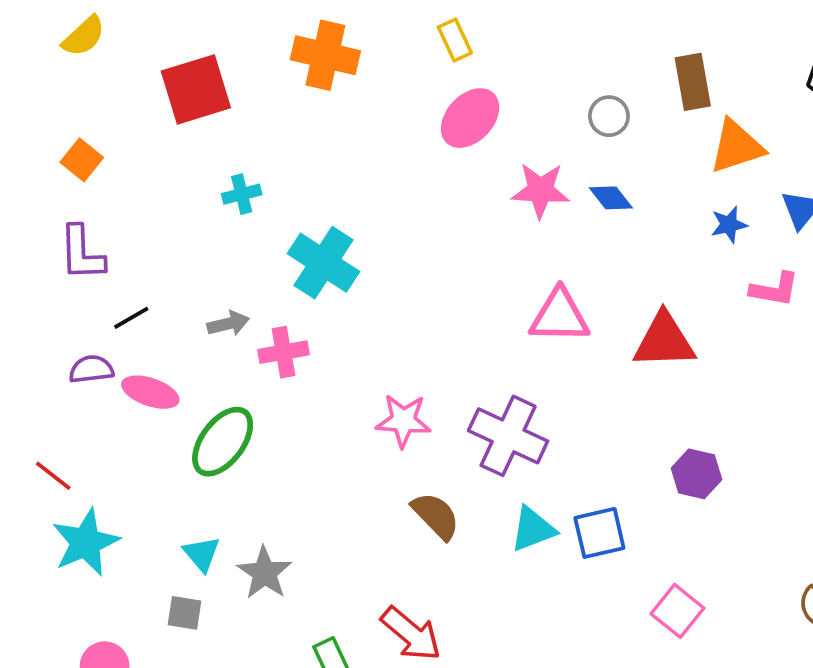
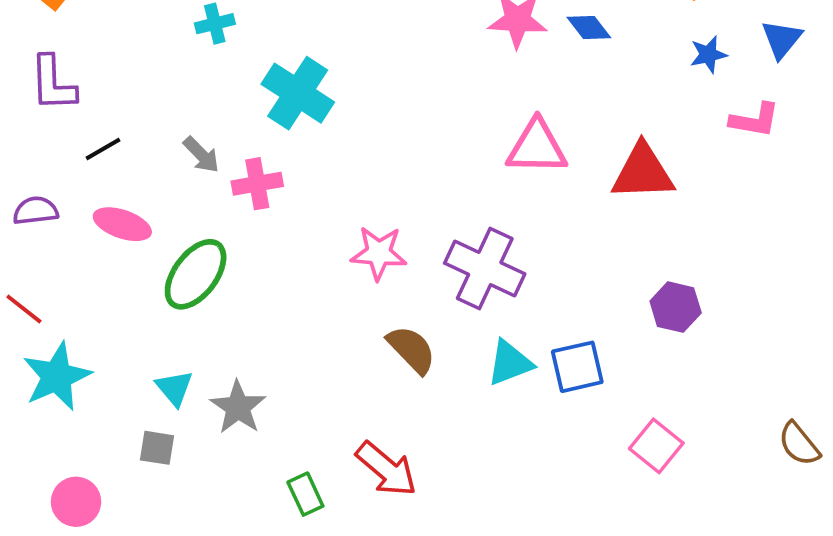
gray arrow: (228, 324) -> (201, 155), turned 60
purple semicircle: (91, 369) -> (36, 211), moved

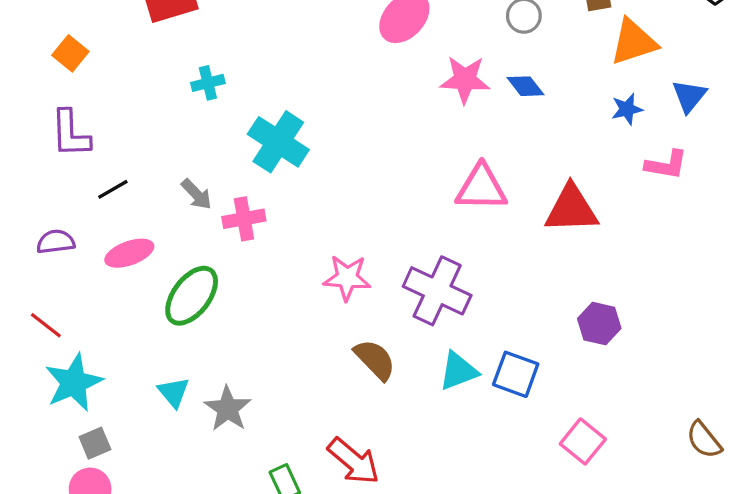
pink ellipse: (122, 224) -> (129, 253), turned -39
blue square: (577, 367) -> (516, 374), turned 33
gray square: (157, 448) -> (95, 443), moved, turned -32

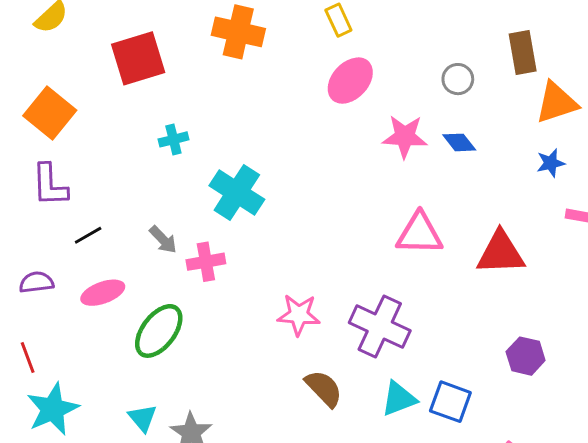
orange square: (70, 53) -> (50, 113), size x1.6
red line: (46, 325) -> (28, 358), turned 32

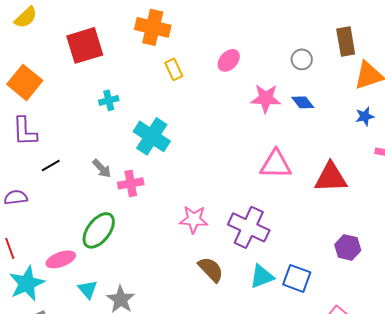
yellow rectangle: (338, 20) -> (174, 69), moved
pink ellipse: (350, 81) -> (229, 60), size x0.7
pink ellipse: (103, 293) -> (61, 259), moved

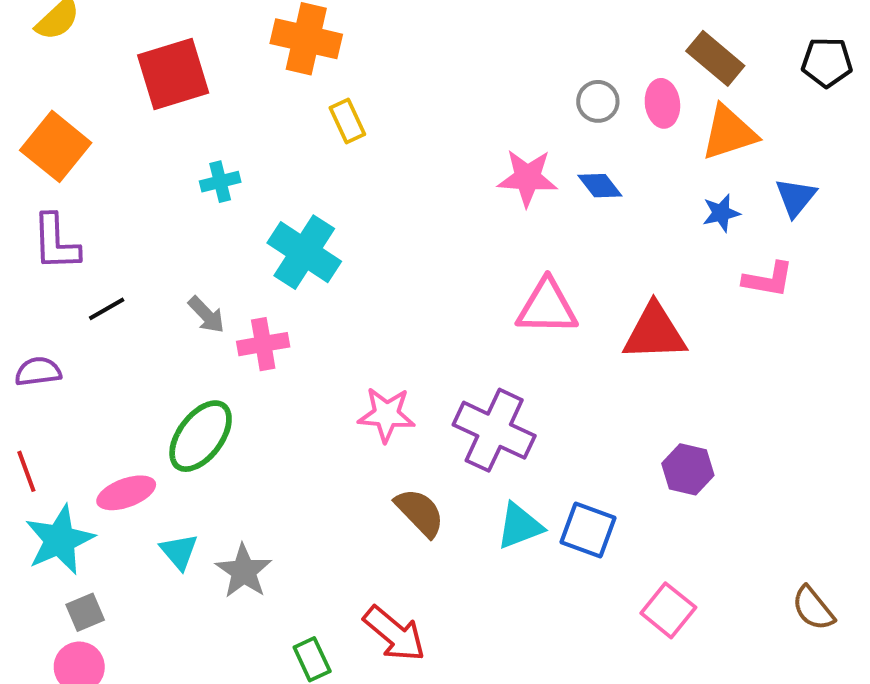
brown rectangle: (346, 41) -> (715, 58), moved, turned -40
pink ellipse: (229, 60) -> (662, 103), moved, turned -50

